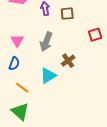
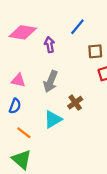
brown square: (67, 14) -> (95, 51), moved
pink triangle: (17, 41) -> (18, 80), turned -48

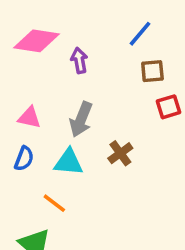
blue line: (77, 27) -> (140, 34), moved
cyan triangle: (53, 119) -> (69, 162), moved, turned 36
orange line: (24, 133) -> (54, 203), moved

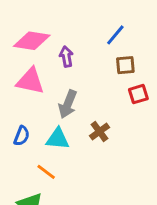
pink triangle: (29, 118) -> (30, 81), moved, size x1.5

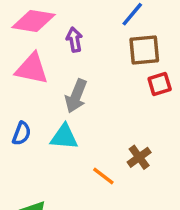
brown square: (125, 65) -> (144, 50), size x1.4
brown cross: (99, 132) -> (139, 157), moved
orange line: (46, 172) -> (103, 176), moved

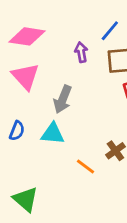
purple arrow: (74, 40) -> (81, 52), moved
pink triangle: (32, 69) -> (26, 76), turned 36

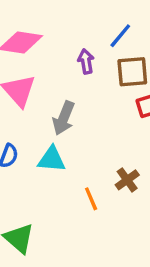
orange line: (85, 166) -> (91, 199), turned 30

